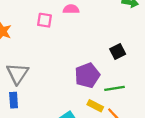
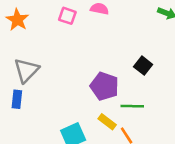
black square: (118, 52) -> (143, 66), turned -35
purple pentagon: (87, 75) -> (104, 86), turned 30

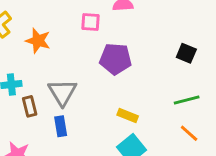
purple pentagon: (104, 86) -> (116, 59), moved
yellow rectangle: (107, 122) -> (128, 115), moved

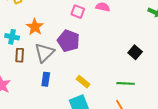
orange star: (38, 41) -> (35, 27), moved
purple pentagon: (116, 59) -> (68, 41), moved
blue rectangle: (61, 126) -> (46, 79), moved

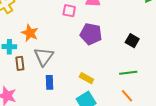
purple pentagon: (68, 41) -> (91, 34), moved

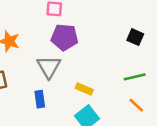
purple pentagon: (91, 34) -> (64, 37), moved
gray triangle: (44, 57) -> (49, 67), moved

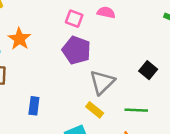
gray triangle: (49, 67) -> (102, 82), moved
yellow rectangle: (84, 89) -> (95, 110), moved

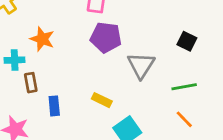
blue rectangle: (34, 106) -> (54, 106), moved
yellow rectangle: (95, 110) -> (102, 100), moved

